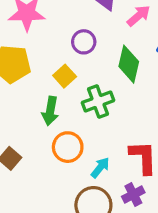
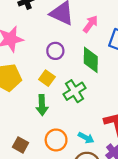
orange circle: (68, 147) -> (56, 140), moved
cyan arrow: (100, 168) -> (86, 138), turned 91

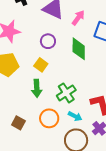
green cross: (75, 91) -> (66, 93), moved

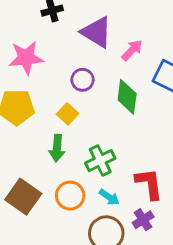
brown square: (18, 123) -> (23, 197), size x1.6

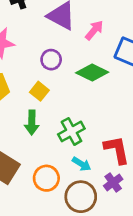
green diamond: (127, 97) -> (92, 73), turned -68
orange circle: (70, 196) -> (46, 178), moved

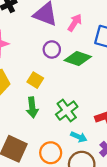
purple circle: (51, 60) -> (52, 49), moved

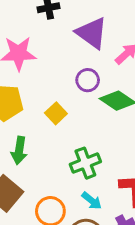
green arrow: (32, 107) -> (19, 150), moved

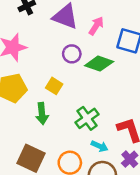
green arrow: (19, 150) -> (42, 114), moved

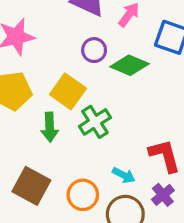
yellow square: (54, 86) -> (68, 91), size x1.5
green cross: (87, 118) -> (95, 122), moved

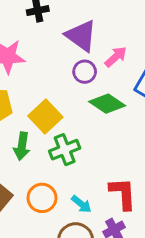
purple circle: (94, 50) -> (85, 72), moved
orange circle: (83, 195) -> (42, 198), moved

